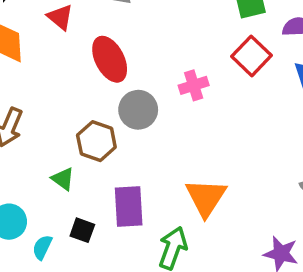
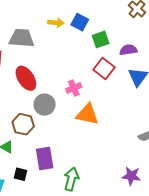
orange triangle: (206, 198) -> (87, 114), moved, turned -45

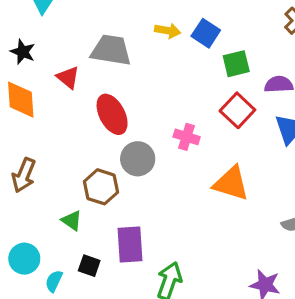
pink cross: (74, 88) -> (187, 137), turned 35
orange triangle: (87, 114) -> (231, 183), moved

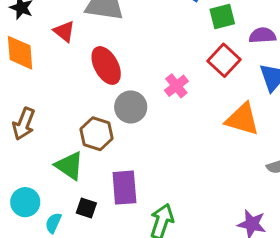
pink cross: (187, 137) -> (176, 86), turned 35
orange triangle: (231, 183) -> (242, 119), moved
green triangle: (72, 220) -> (69, 166), size x1.5

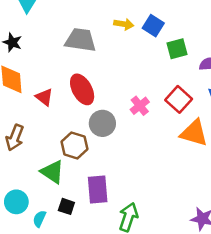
red triangle: (64, 31) -> (44, 97), moved
red square: (224, 60) -> (179, 99), moved

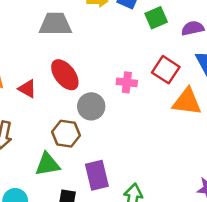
pink cross: (140, 106) -> (127, 82), turned -36
green triangle: (52, 172) -> (47, 164), turned -35

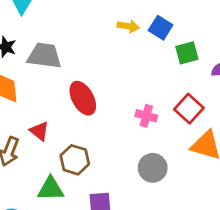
gray trapezoid: (55, 24) -> (44, 56), moved
red triangle: (27, 89) -> (39, 131), moved
gray circle: (91, 106) -> (153, 168), moved

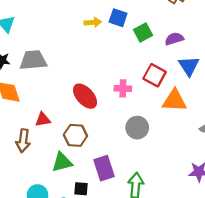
red ellipse: (83, 98) -> (85, 96), moved
red triangle: (39, 131) -> (43, 120), turned -35

